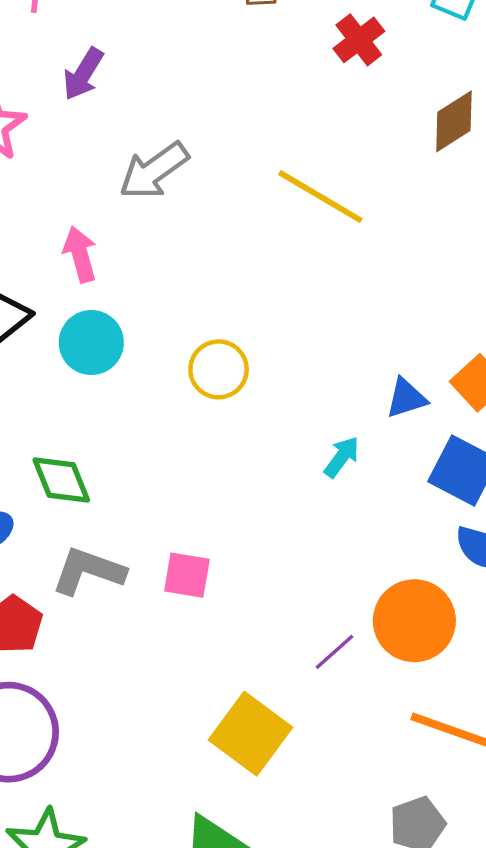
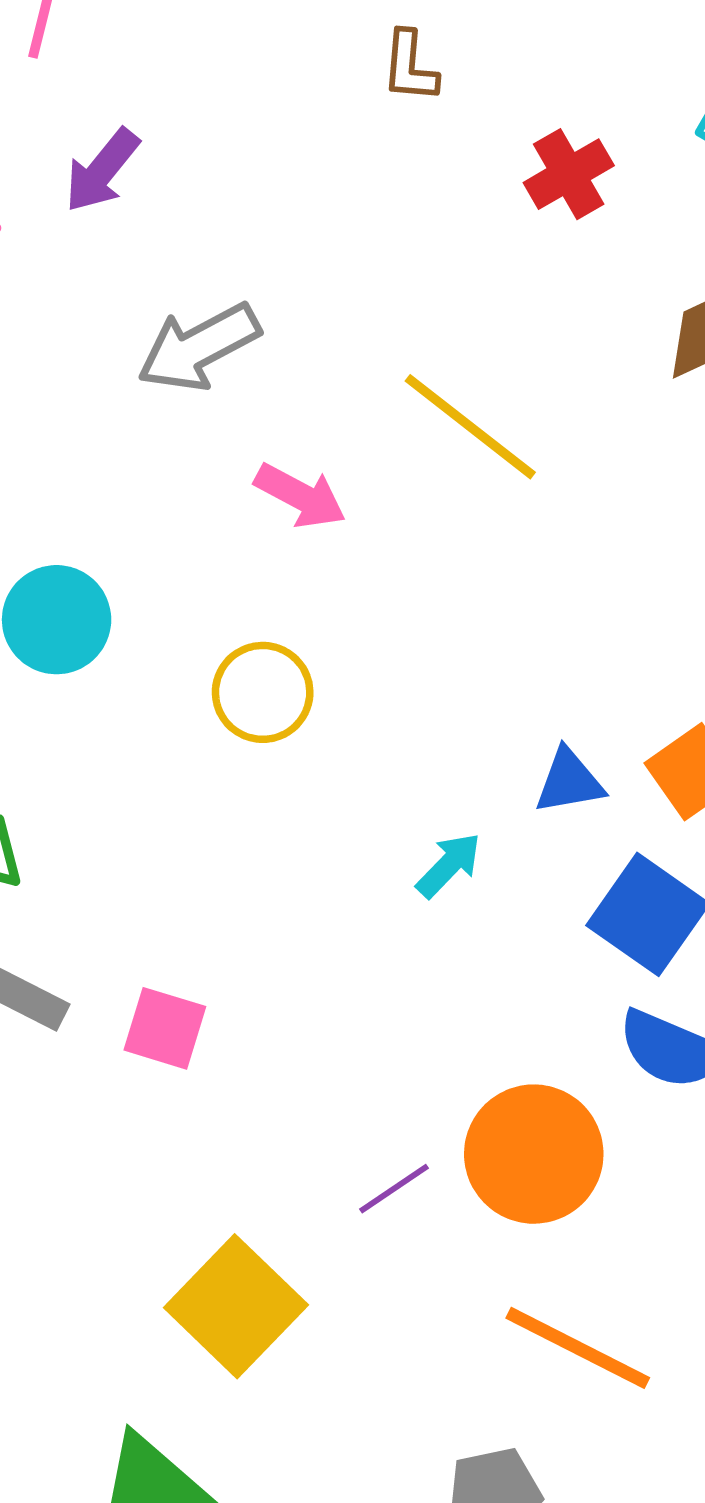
pink arrow: (80, 254) -> (300, 496), moved, turned 126

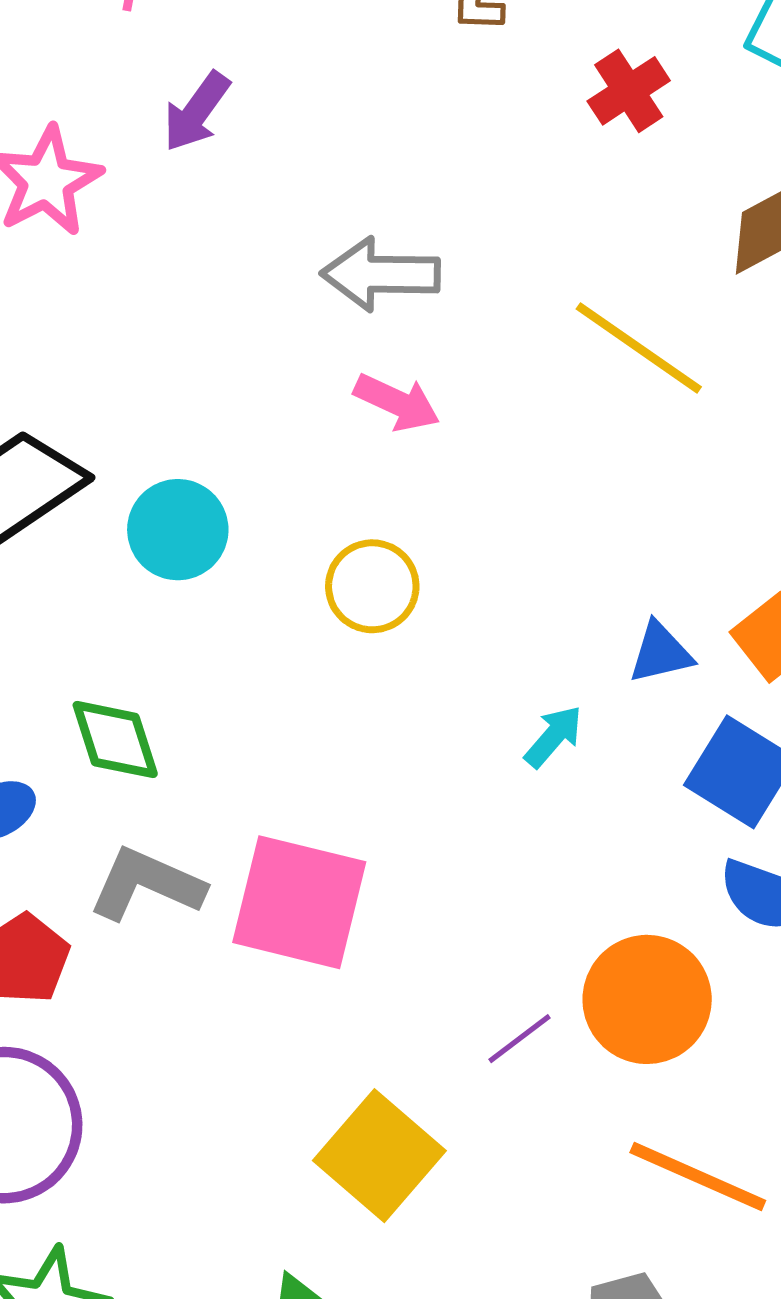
gray arrow: (199, 347) -> (381, 274), moved, turned 32
yellow line: (470, 427) -> (639, 348), moved
pink square: (165, 1028) -> (299, 902), size x1.8

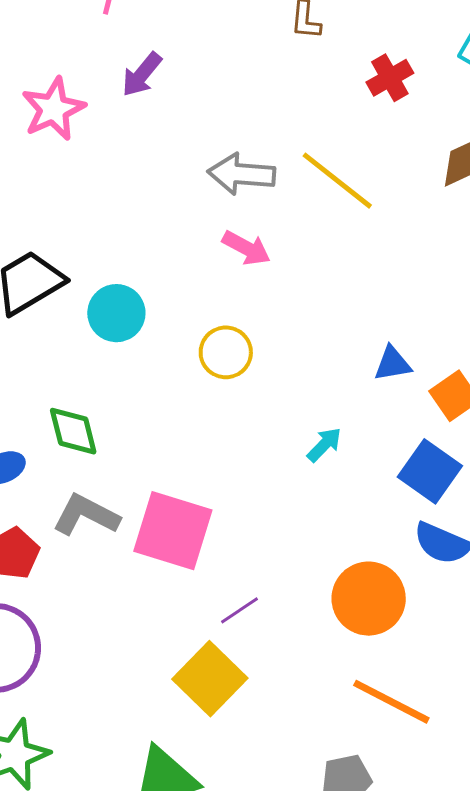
yellow line: (639, 348) -> (337, 181), moved
blue triangle: (661, 653) -> (393, 364), moved
purple line: (519, 1039) -> (240, 610), moved

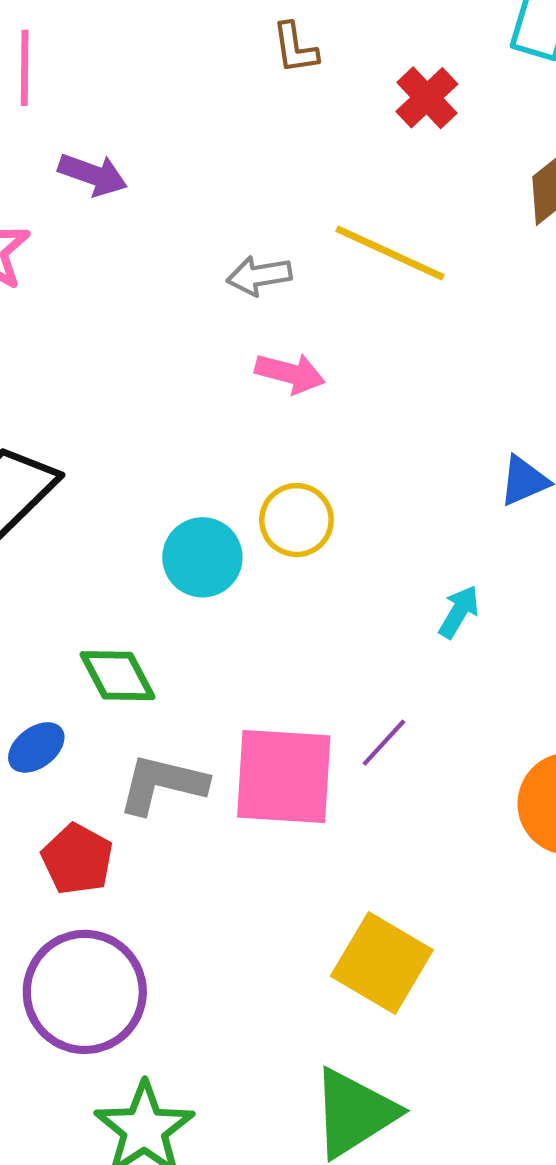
purple arrow: (142, 74) -> (93, 175), turned -96
gray arrow: (241, 174) -> (259, 276), size x0.7
cyan circle: (116, 313) -> (202, 557), moved
purple line: (240, 610) -> (384, 743), moved

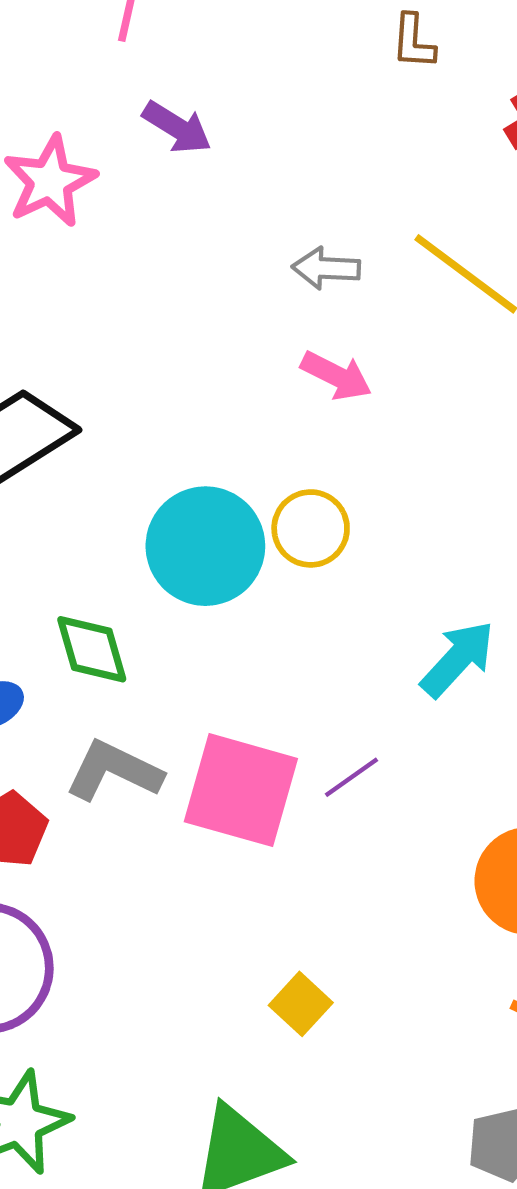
cyan circle: (202, 557) -> (205, 546), size x1.4
cyan arrow: (459, 612) -> (458, 659), size x1.5
yellow square: (382, 963) -> (301, 1004), size x0.6

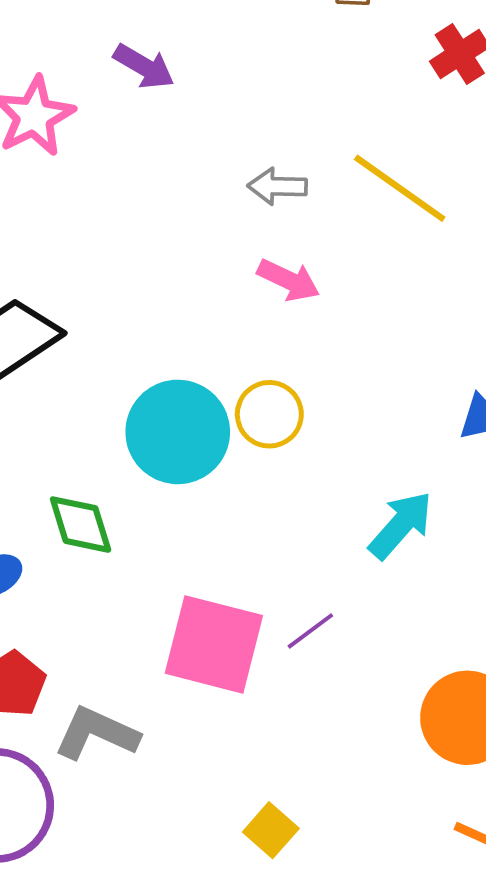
gray L-shape: (114, 771) -> (97, 733), moved

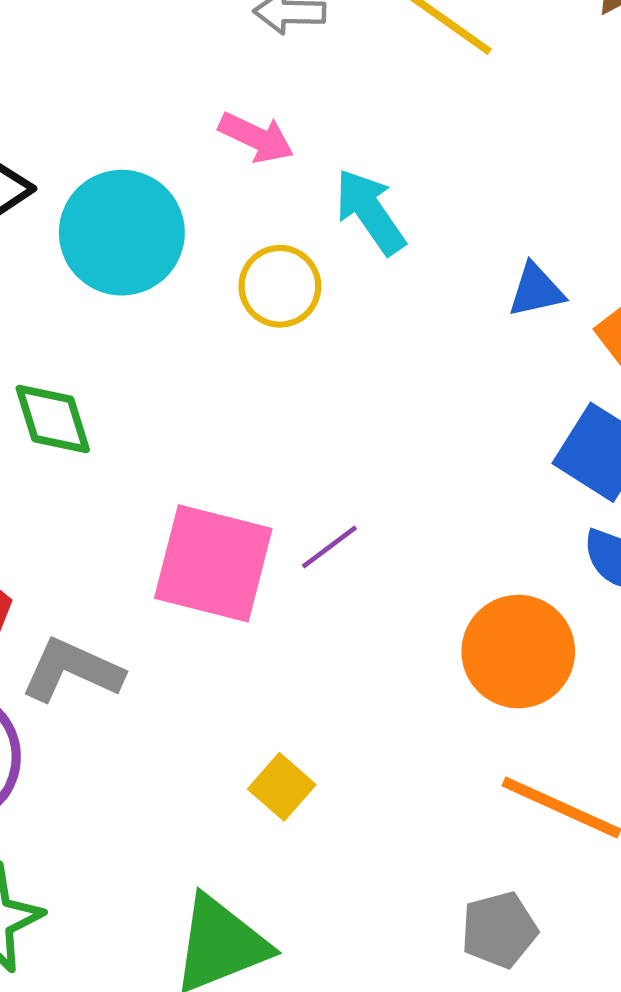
pink arrow: (289, 280) -> (256, 138), moved
cyan circle: (178, 432) -> (122, 233), moved
cyan arrow: (401, 525) -> (370, 212), moved, turned -76

